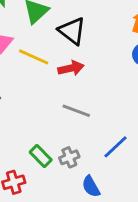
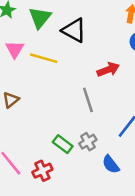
red arrow: (71, 68) -> (108, 70), moved
gray line: (76, 111) -> (88, 100), turned 60

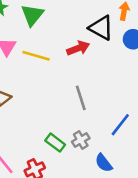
black triangle: (74, 30) -> (101, 28), moved
red arrow: (108, 70) -> (78, 48), moved

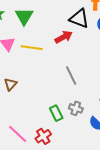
gray cross: (81, 140) -> (76, 108), turned -32
green rectangle: (55, 143) -> (56, 113), turned 35

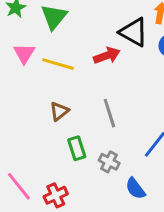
brown triangle: (10, 84) -> (59, 111), moved
green rectangle: (56, 113) -> (77, 148), moved

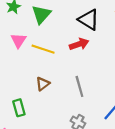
black triangle: (134, 32) -> (89, 20), moved
green rectangle: (77, 148) -> (19, 108), moved

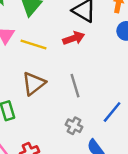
brown triangle: (43, 84) -> (34, 83), size x1.5

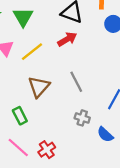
yellow line: (33, 44) -> (32, 52), turned -45

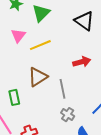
red arrow: (67, 39) -> (82, 62), moved
gray line: (76, 82) -> (63, 89), moved

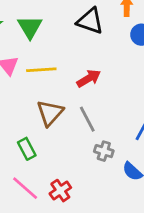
yellow line: (40, 45) -> (41, 70), turned 35
red arrow: (82, 62) -> (89, 78), moved

